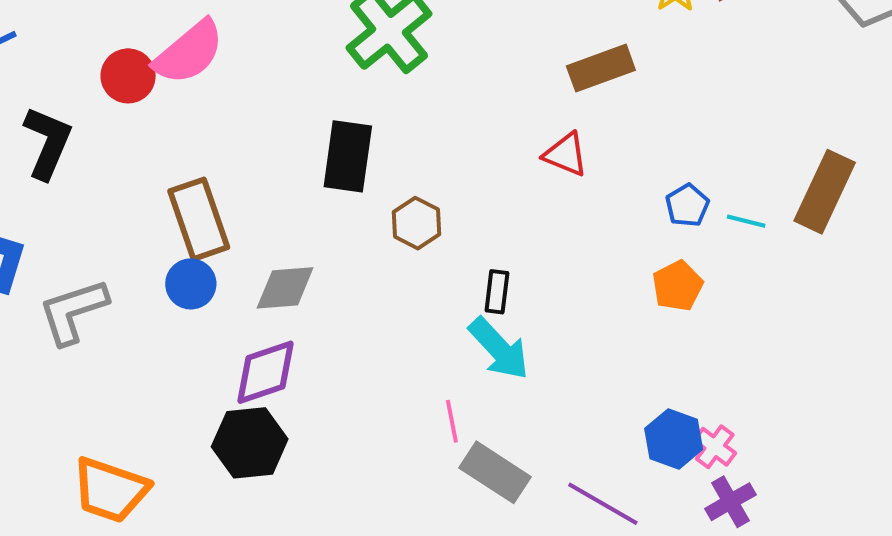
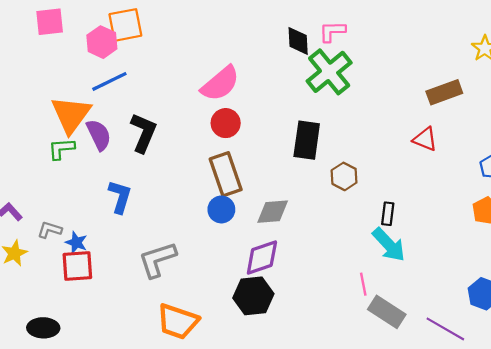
red circle: (128, 76) -> (226, 123), moved
gray L-shape: (73, 311) -> (157, 260), moved

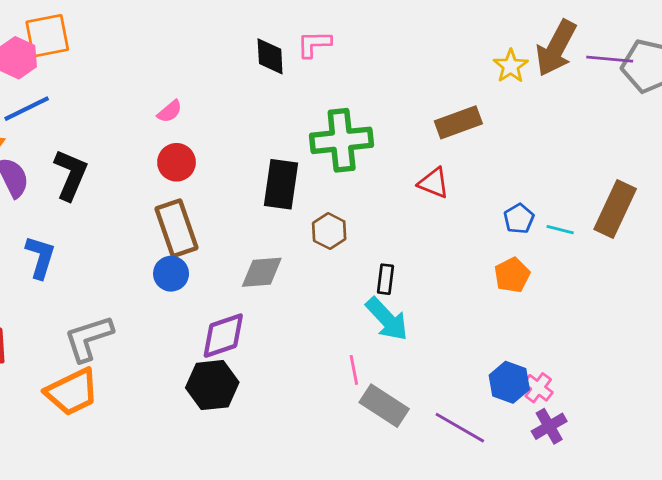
green cross: (329, 72) -> (342, 140), moved, turned 33
pink semicircle: (220, 84) -> (170, 111), size x0.5
gray diamond: (273, 212) -> (262, 272), moved
orange trapezoid: (178, 321) -> (72, 392), moved, turned -45

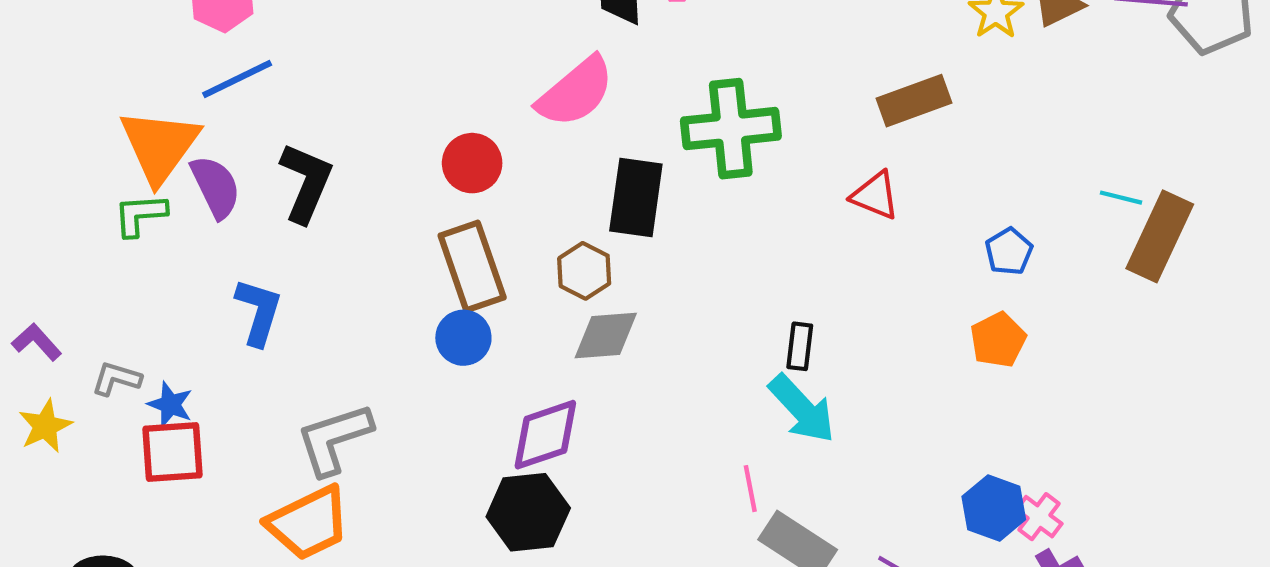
pink semicircle: (170, 111) -> (576, 92), moved, size x2.0
cyan line: (560, 230) -> (1121, 198), moved
brown hexagon: (329, 231) -> (584, 271), moved

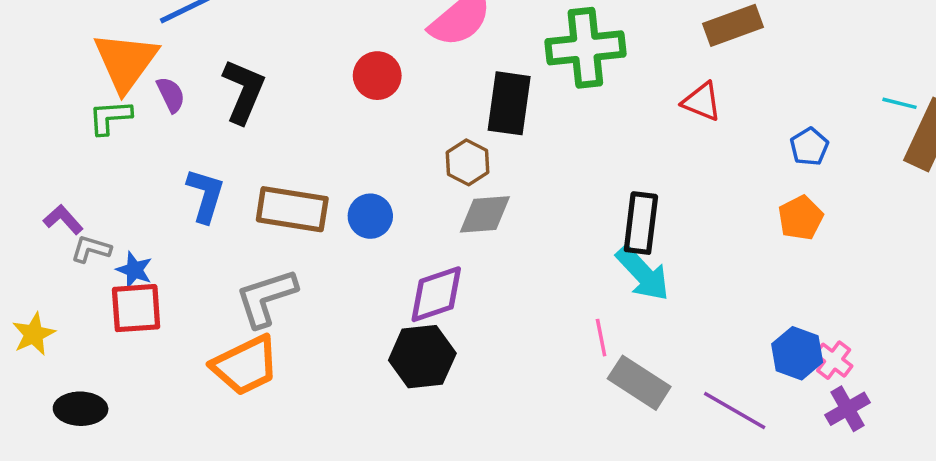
purple semicircle: (216, 187) -> (171, 95), size x0.7
brown rectangle: (472, 267) -> (292, 209), moved, turned -62
purple L-shape: (37, 342) -> (63, 220), moved
black rectangle: (800, 346) -> (641, 223), size x1.6
yellow star: (45, 426) -> (34, 334), moved

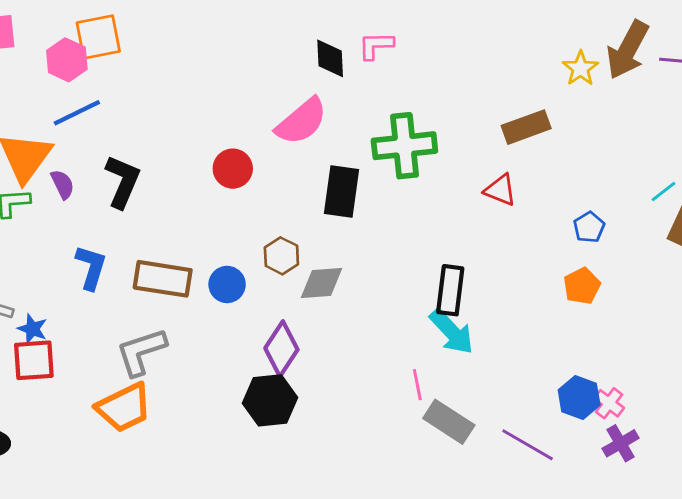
cyan line: (900, 103) -> (663, 191), turned -52
brown hexagon: (467, 162) -> (281, 256), moved
purple diamond: (436, 294) -> (281, 349), turned -38

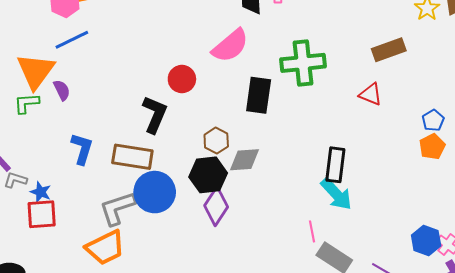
black L-shape: (123, 181) -> (155, 114), moved
blue circle: (227, 284) -> (155, 192), moved, size x1.6
orange pentagon: (582, 286) -> (432, 147), moved
black hexagon: (270, 400) -> (208, 175), moved

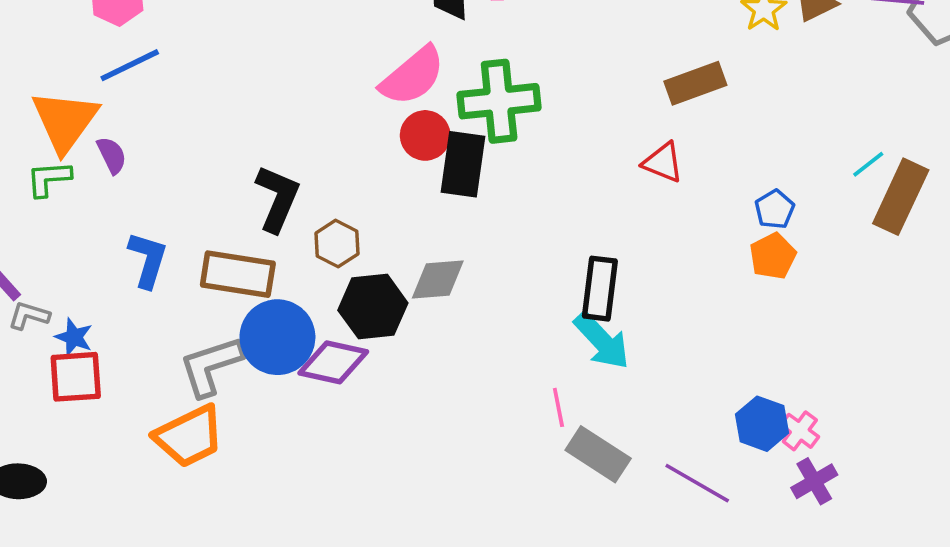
green cross: (303, 63) -> (499, 101), moved
red circle: (182, 79) -> (425, 135), moved
brown hexagon: (216, 141) -> (337, 244), moved
purple diamond: (216, 206) -> (333, 362), moved, turned 69

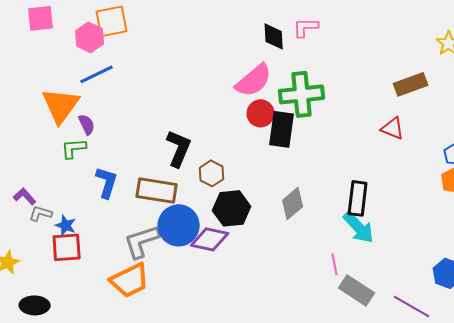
green L-shape: (49, 179) -> (74, 148), moved
gray diamond: (438, 280) -> (293, 203), moved, turned -36

